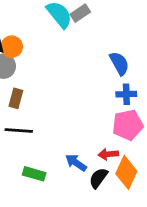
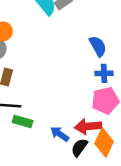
red arrow: (108, 154) -> (88, 126), size x1.5
green rectangle: (34, 174) -> (23, 122), moved

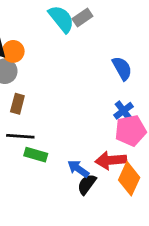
blue cross: (104, 73) -> (123, 111), moved, turned -35
black semicircle: (79, 147) -> (87, 184), moved

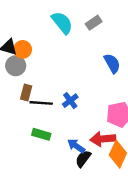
gray rectangle: (82, 17) -> (94, 23), moved
blue cross: (123, 111) -> (70, 101), moved
black line: (20, 136) -> (41, 103), moved

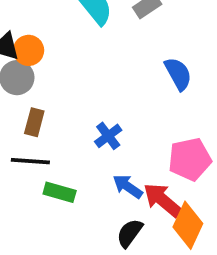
black line: (41, 103) -> (30, 161), moved
red arrow: (103, 139) -> (163, 200), turned 45
blue arrow: (76, 146) -> (128, 186), moved

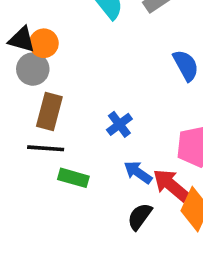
brown rectangle: (34, 122) -> (49, 111), size x1.4

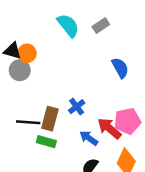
brown rectangle: (49, 111) -> (50, 119), moved
red arrow: (171, 185) -> (109, 128), moved

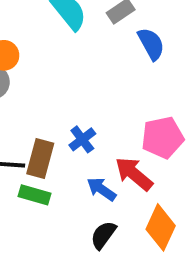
blue semicircle: (120, 68) -> (151, 44), moved
pink pentagon: (127, 121) -> (163, 138), moved

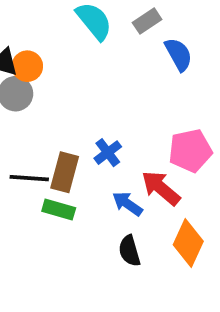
black semicircle: (103, 235) -> (129, 251), turned -52

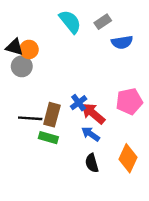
blue semicircle: (179, 54) -> (122, 42), turned 110
red arrow: (161, 188) -> (93, 113), moved

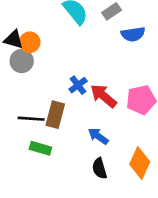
blue cross: (79, 103) -> (78, 85), moved
red arrow: (93, 113) -> (104, 96), moved
green rectangle: (48, 138) -> (40, 148), moved

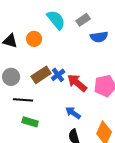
orange circle: (30, 42) -> (34, 39), moved
gray circle: (22, 61) -> (11, 77), moved
brown rectangle: (55, 115) -> (41, 75), moved, turned 42

